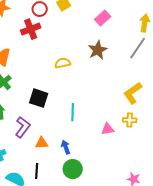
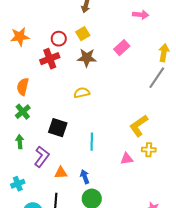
brown star: (98, 50) -> (87, 58), moved, turned 30
yellow L-shape: (133, 93) -> (139, 126), moved

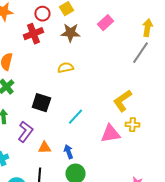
cyan line: (92, 142) -> (75, 117), turned 42
pink triangle: (127, 159) -> (110, 134), size x1.5

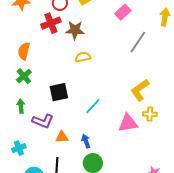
brown star: (70, 33) -> (75, 30), moved
gray line: (140, 53) -> (138, 42), moved
black square: (41, 103) -> (59, 92), turned -30
purple L-shape: (25, 132) -> (43, 121), turned 75

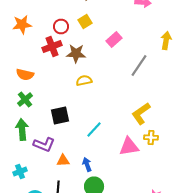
pink rectangle: (123, 12) -> (114, 40), moved
orange semicircle: (24, 51) -> (25, 74), turned -90
green arrow: (21, 106) -> (22, 130), size x1.5

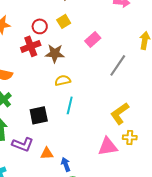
cyan line: (94, 130) -> (70, 105), moved, turned -30
orange triangle: (63, 160) -> (47, 153), moved

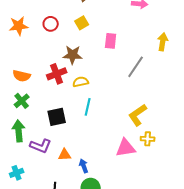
red circle: (40, 26) -> (51, 24), moved
pink rectangle: (93, 39) -> (111, 41), turned -42
red cross: (31, 46) -> (57, 74), moved

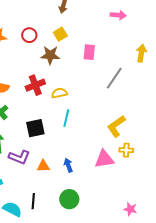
brown star: (73, 55) -> (50, 55), moved
blue arrow: (84, 166) -> (68, 165), moved

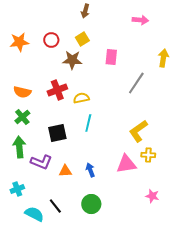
black line: (33, 201) -> (55, 206), turned -42
pink star: (130, 209) -> (152, 196), moved

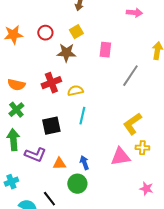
green circle: (91, 204) -> (77, 184), moved

